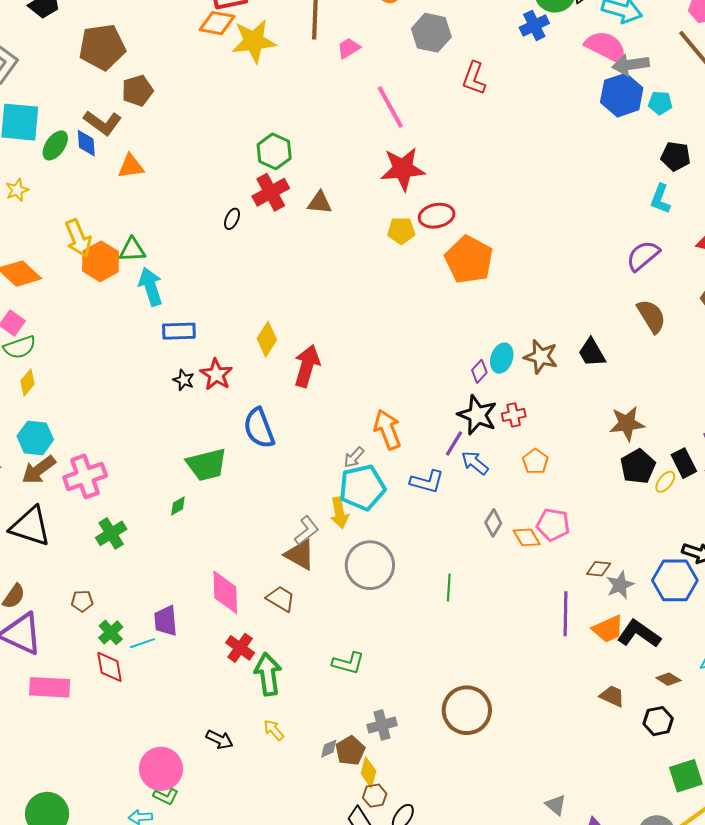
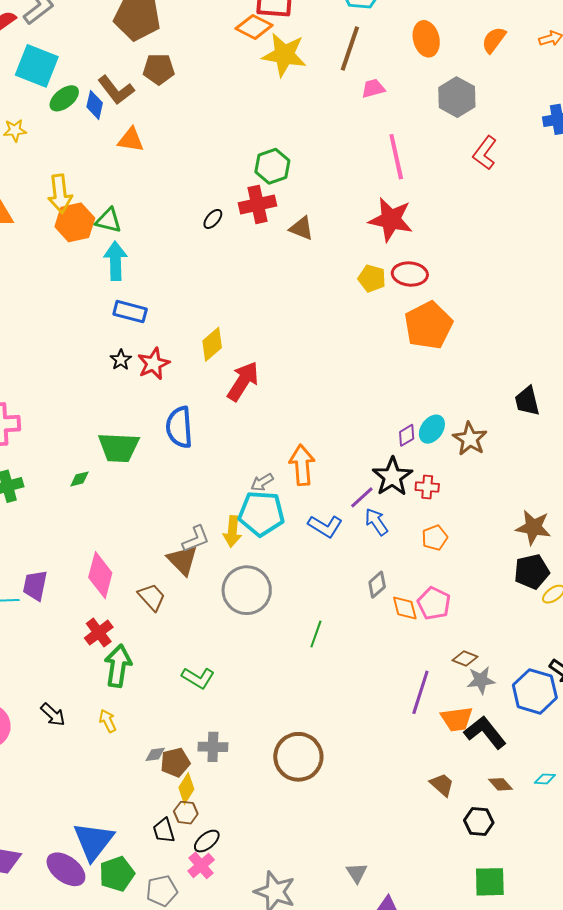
black trapezoid: (592, 353) -> (527, 401), moved

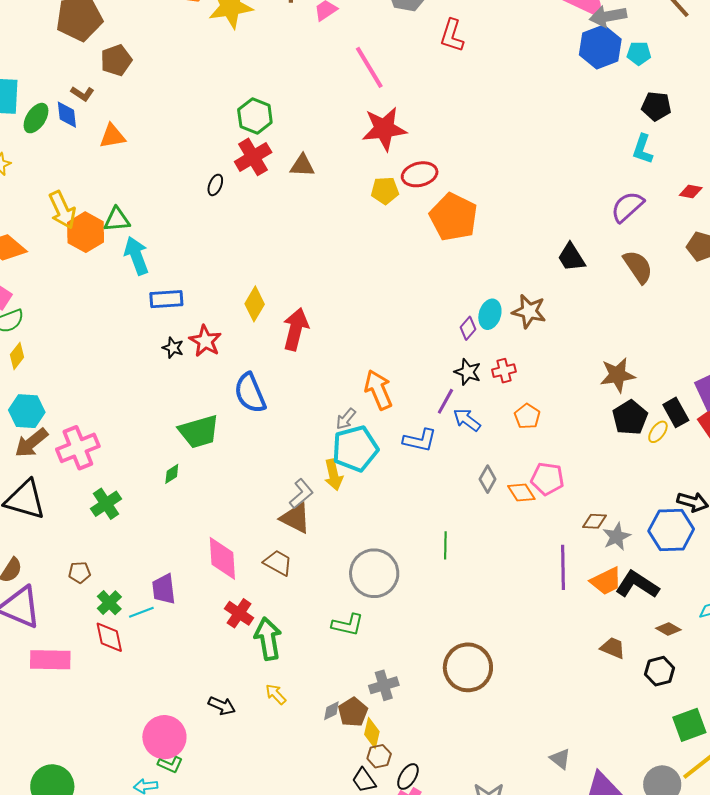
brown L-shape: (116, 90) -> (82, 94), size x0.6
black star: (392, 477) -> (468, 372), size x0.7
gray circle: (247, 590) -> (374, 573), moved

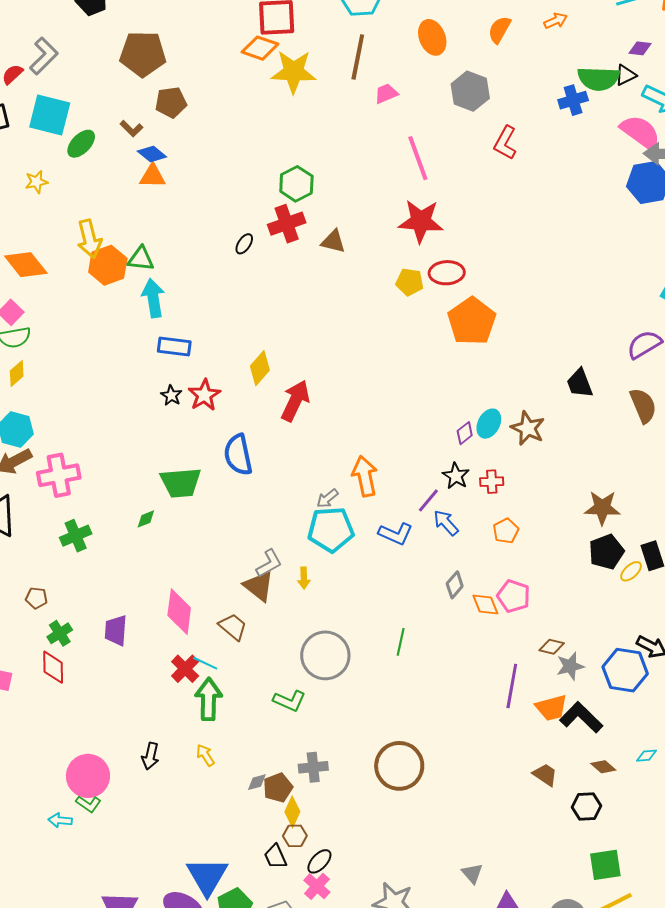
blue diamond: (67, 115) -> (152, 154), moved, turned -56
yellow arrow: (333, 475) -> (304, 578), moved, size x0.7
cyan line: (141, 612) -> (205, 663), moved, turned 35
black arrow: (222, 706) -> (150, 756), turned 68

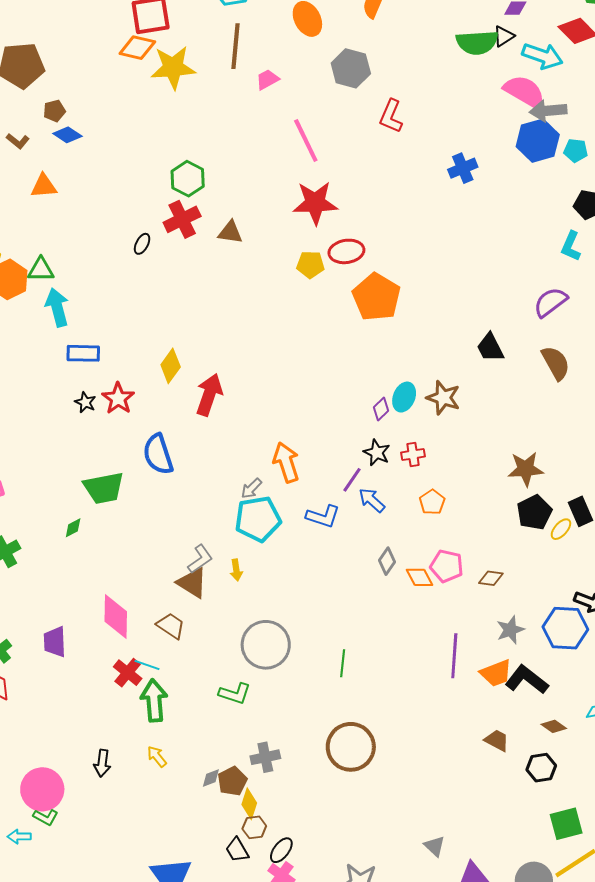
blue cross: (573, 100) -> (463, 168), moved
brown pentagon: (171, 102) -> (54, 111), size x0.7
blue diamond: (152, 154) -> (67, 135), moved
green line: (401, 642) -> (343, 663), moved
brown diamond: (552, 647) -> (491, 578), moved

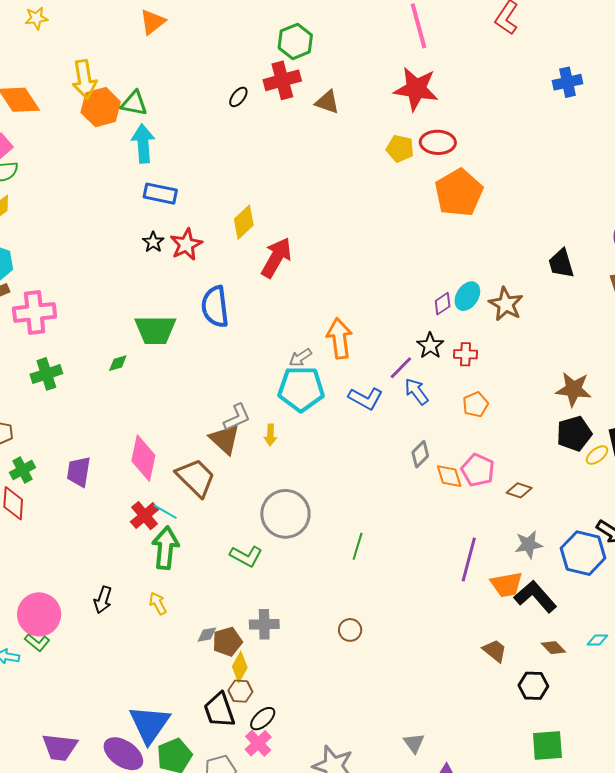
orange triangle: (44, 186) -> (153, 22), turned -44
brown trapezoid: (171, 626) -> (196, 478), size x1.4
brown circle: (351, 747) -> (350, 630), size x0.5
black trapezoid: (237, 850) -> (219, 710), size x1.4

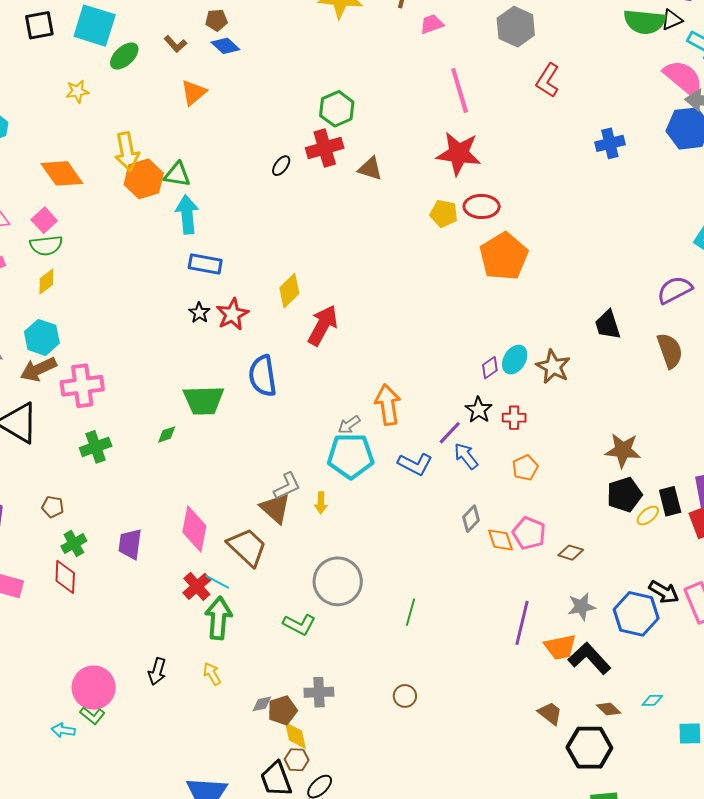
yellow diamond: (240, 667) -> (295, 736), turned -40
black hexagon: (533, 686) -> (589, 748), size x1.5

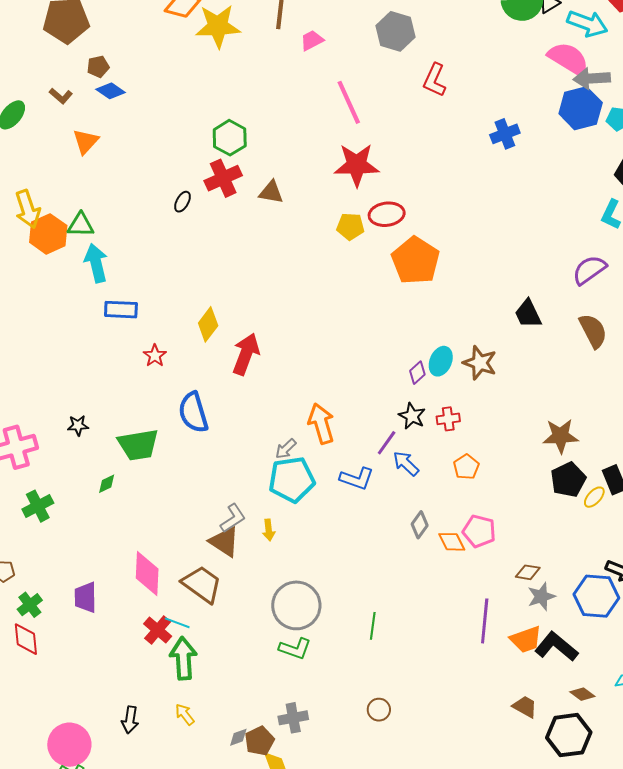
black star: (199, 313) -> (78, 425), moved, turned -30
red star: (232, 314) -> (155, 356), size x0.7
brown diamond: (571, 553) -> (528, 572), moved
green L-shape: (299, 624) -> (295, 649), moved

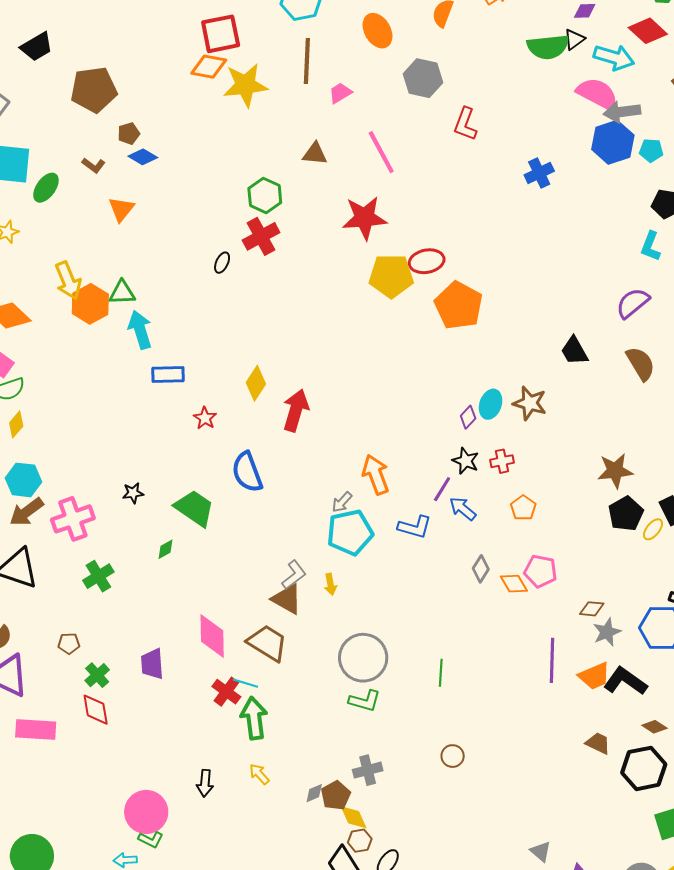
red star: (357, 165) -> (365, 218), moved
brown triangle: (271, 192) -> (315, 154), moved
yellow pentagon: (350, 226) -> (391, 276), size x1.6
green trapezoid: (138, 445) -> (194, 508), turned -132

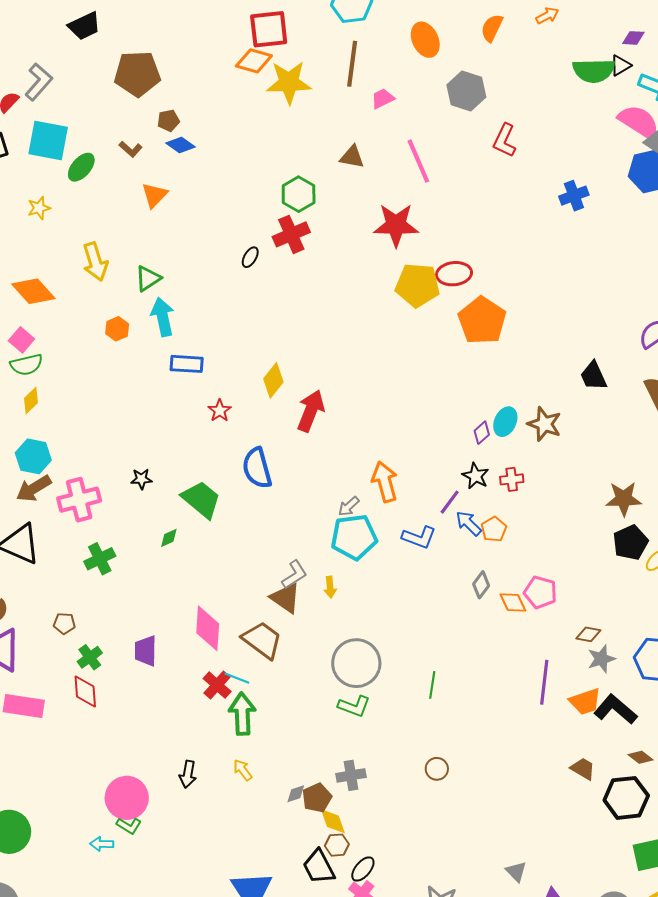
green triangle: (122, 293) -> (148, 278), turned -36
orange hexagon: (90, 304) -> (117, 329), moved, size x0.6
orange pentagon: (523, 508) -> (494, 529), moved

